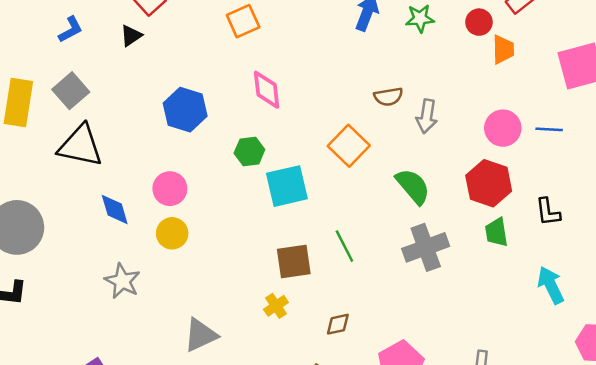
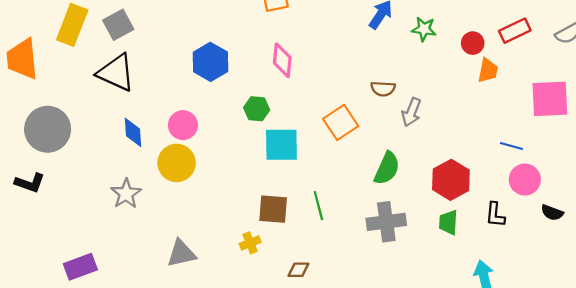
pink circle: (503, 128) -> (525, 180), moved
green semicircle: (413, 186) -> (387, 168), turned 52
yellow circle: (172, 233) -> (177, 163), size x1.4

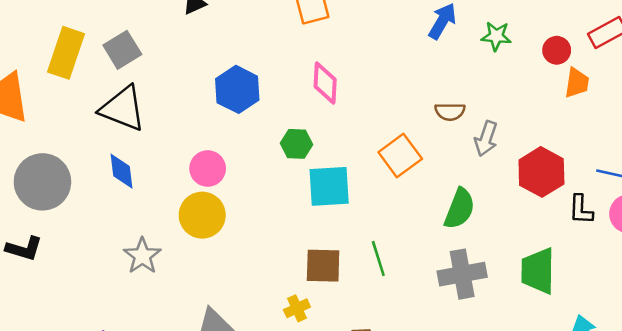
blue diamond: (133, 132) -> (121, 171), moved
red hexagon: (451, 180) -> (541, 172), moved
black L-shape: (495, 215) -> (581, 210), moved
green trapezoid: (448, 222) -> (538, 271), size x1.5

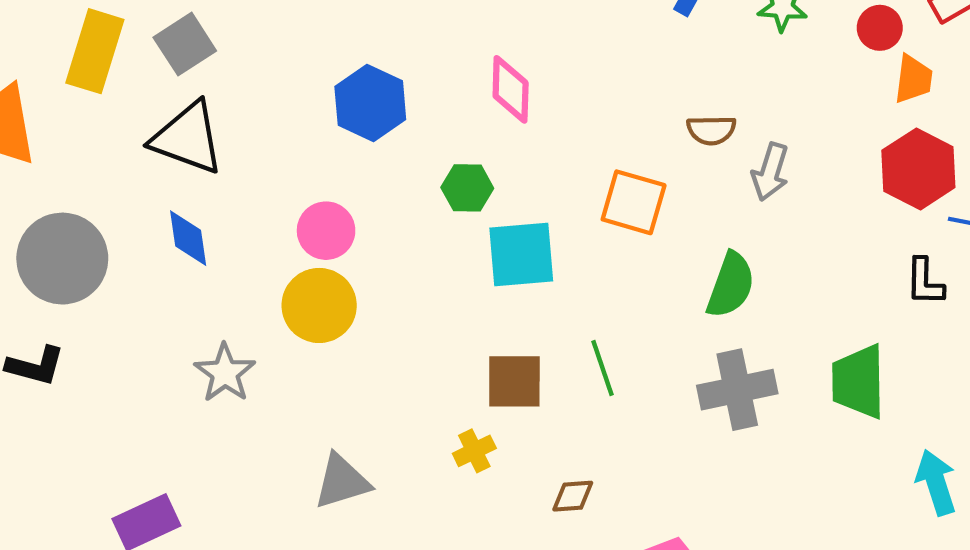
orange square: (400, 155) -> (634, 202), turned -36
red hexagon: (541, 172) -> (918, 169), moved

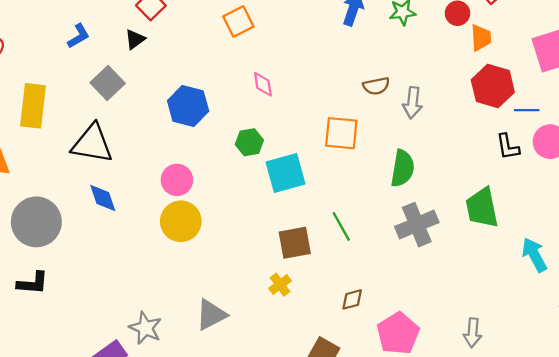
gray square: (185, 44) -> (108, 83), moved
pink diamond: (511, 89) -> (263, 84), size x0.7
gray star: (225, 373) -> (145, 328), moved
brown diamond: (573, 496) -> (352, 299), moved

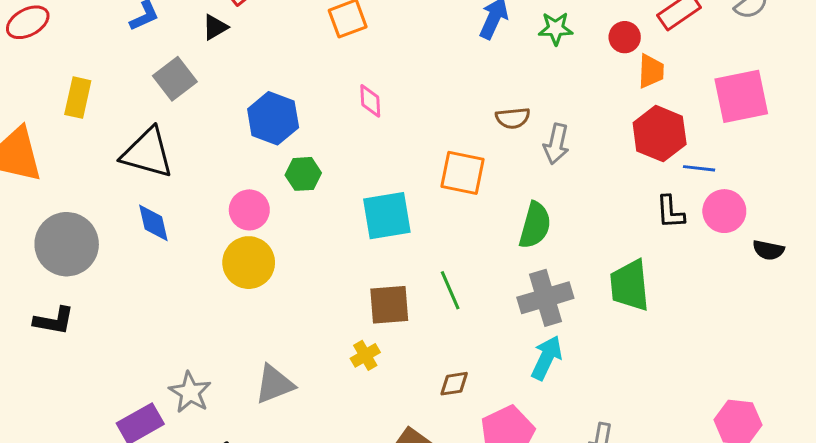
yellow rectangle: (33, 106) -> (78, 98), size x0.7
green hexagon: (249, 142) -> (303, 174), moved
cyan arrow: (534, 255) -> (547, 358), moved, turned 48

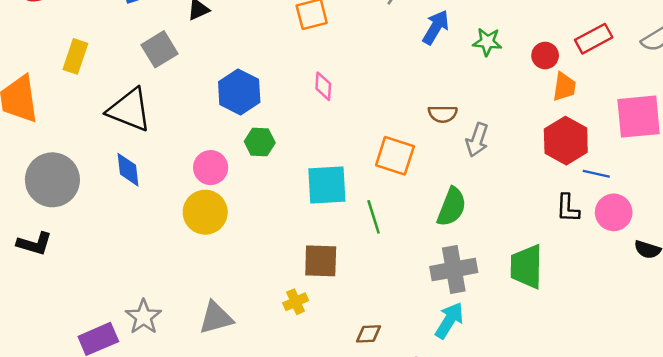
green line: (450, 290) -> (374, 217), moved

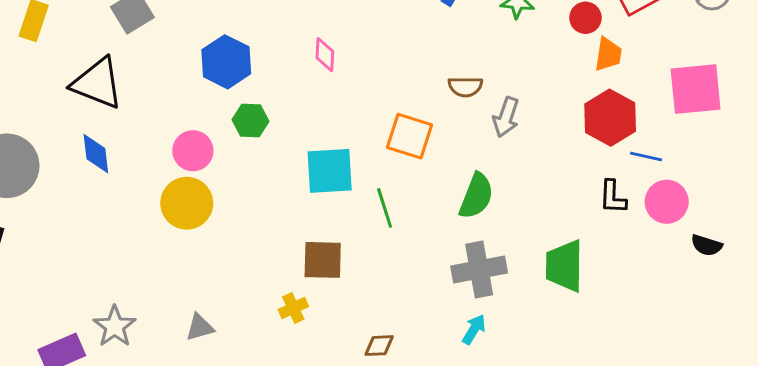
gray triangle: (216, 318) -> (200, 327), size x0.7
cyan arrow: (449, 320) -> (474, 329), size x0.7

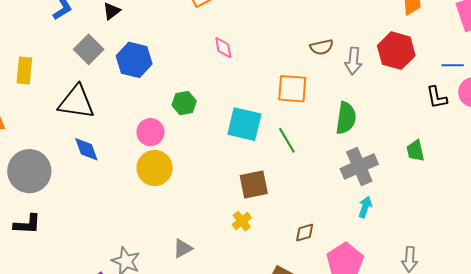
blue hexagon: (226, 62) -> (134, 60), moved
red hexagon: (610, 118) -> (396, 51), moved
cyan square: (330, 171) -> (244, 124), turned 30
green trapezoid: (564, 266) -> (415, 151), size x0.6

